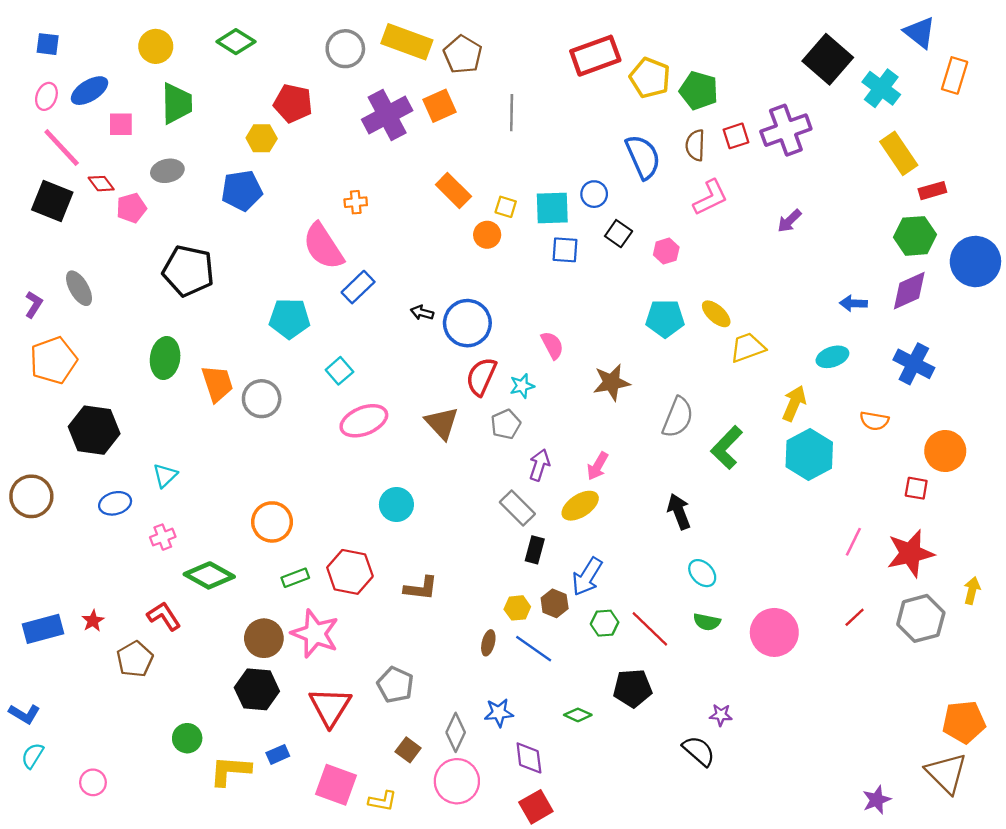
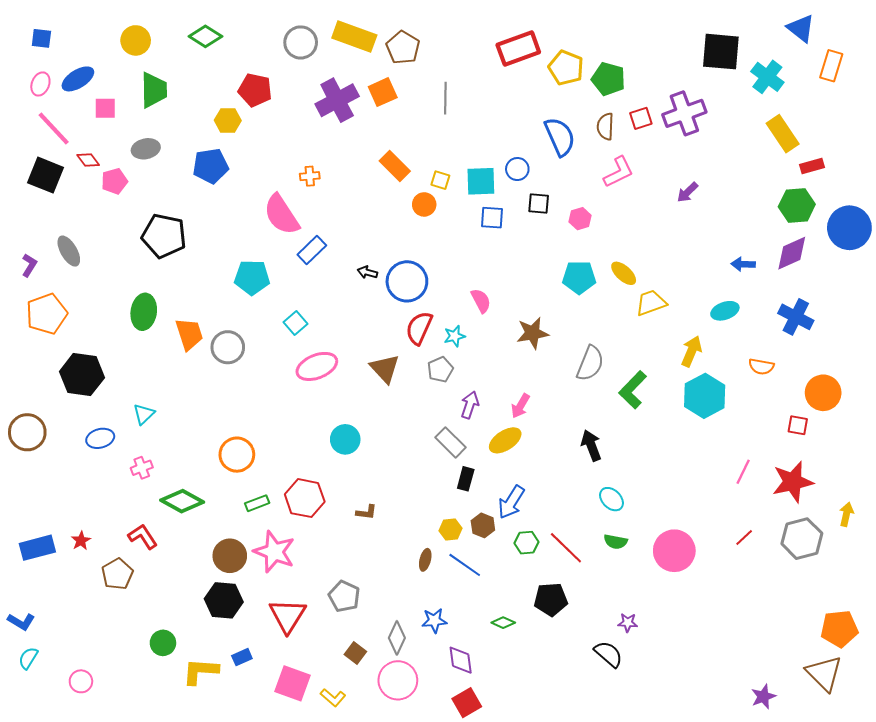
black square: (828, 59) -> (721, 52), turned -36
black square: (619, 234) -> (539, 203), turned -30
brown L-shape: (421, 588) -> (366, 512), size x0.7
yellow L-shape: (382, 801) -> (333, 698), turned 30

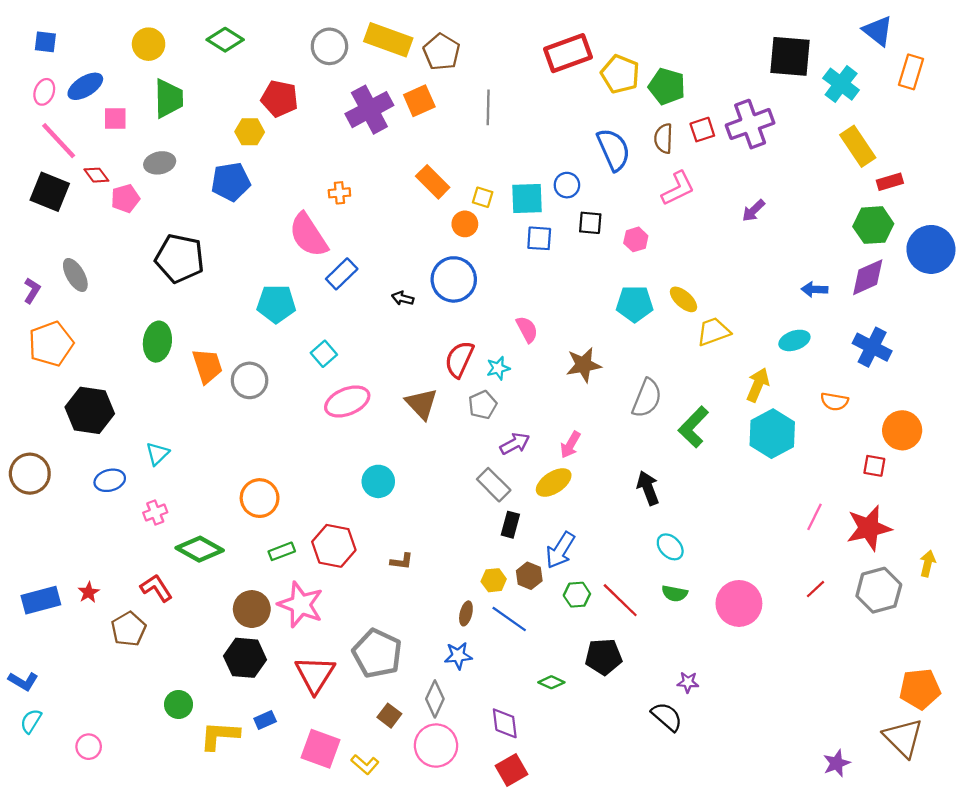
blue circle: (407, 281) -> (454, 279), moved
purple arrow: (470, 405) -> (515, 444), turned 44
gray pentagon: (344, 596) -> (377, 653), size x1.4
blue star: (434, 621) -> (458, 656), moved

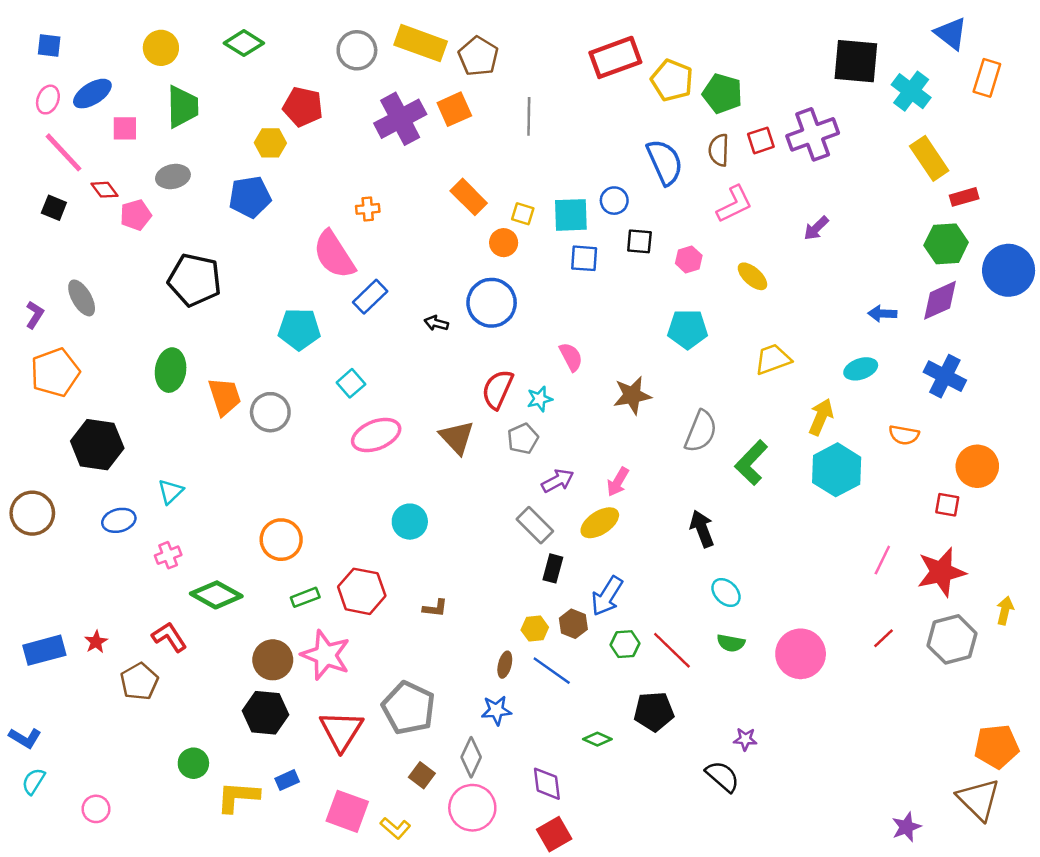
black square: (50, 192) -> (54, 208), size x0.6
yellow ellipse: (683, 299) -> (752, 276), moved

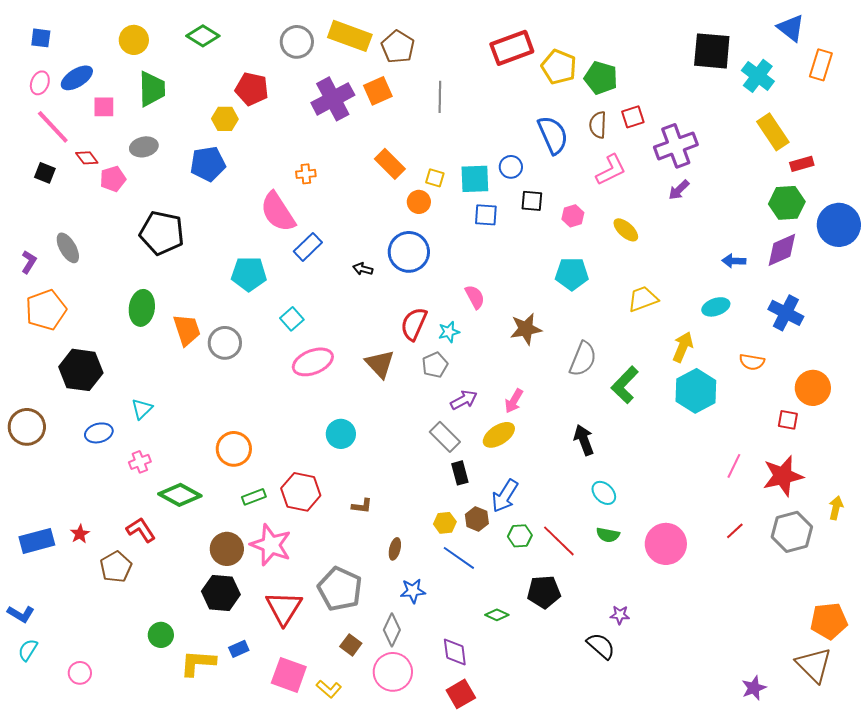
purple cross: (813, 134) -> (676, 146), moved
black rectangle: (553, 568) -> (460, 473), turned -30
brown ellipse: (505, 665) -> (395, 549), moved

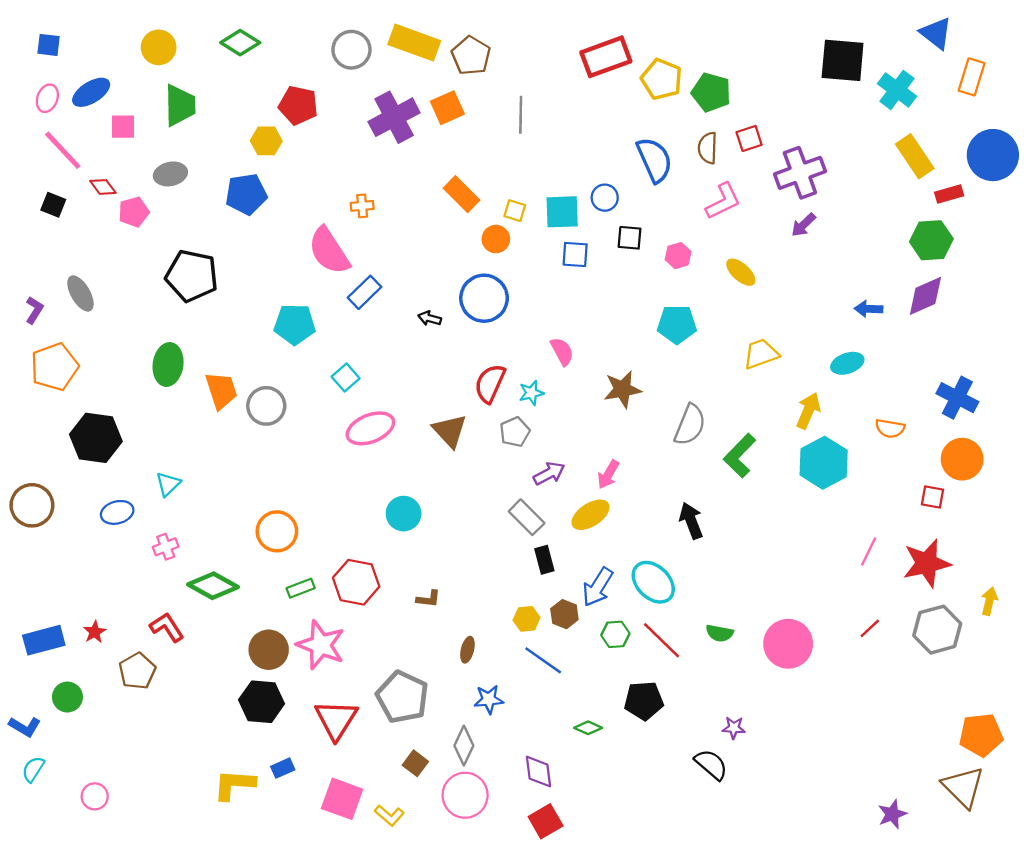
blue circle: (839, 225) -> (993, 155), moved
blue cross: (786, 313) -> (957, 398), moved
cyan ellipse: (604, 493) -> (653, 582), moved, size x1.5
green circle: (161, 635) -> (67, 697), moved

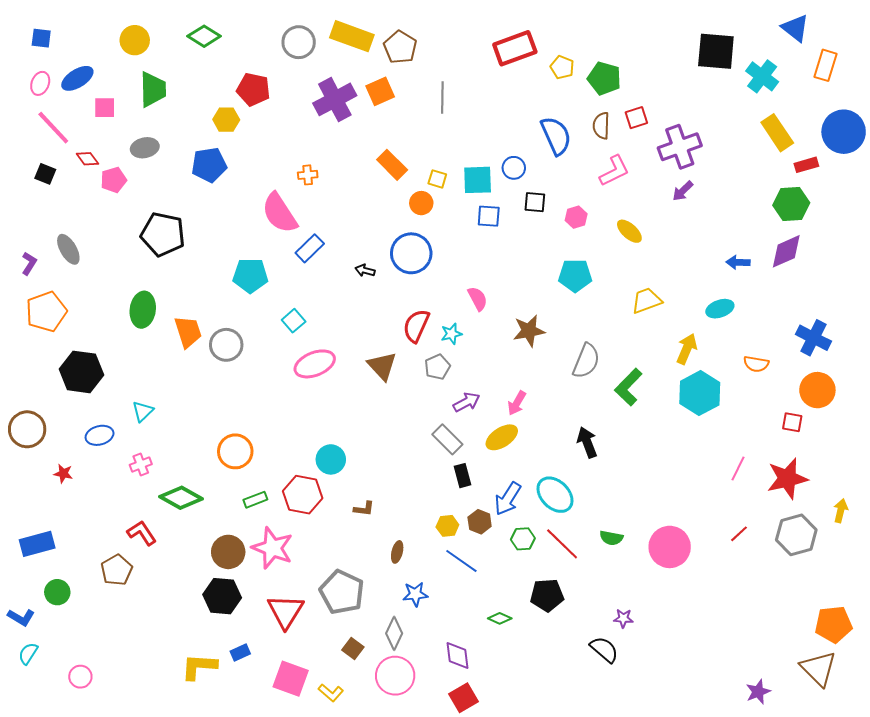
yellow pentagon: (662, 79) -> (562, 67), size x0.7
cyan circle: (404, 514) -> (331, 459), moved
red star: (95, 632) -> (63, 474), moved, turned -30

